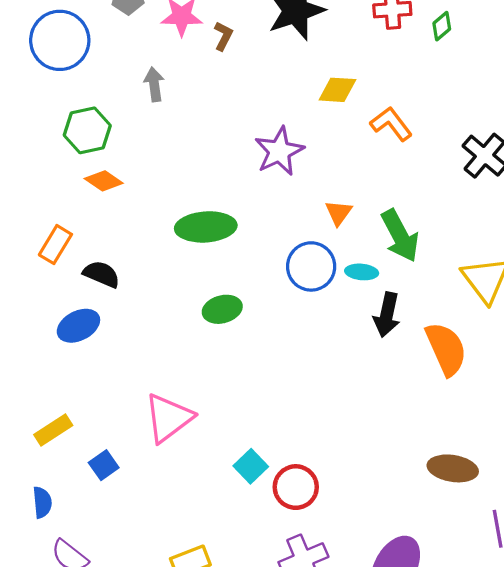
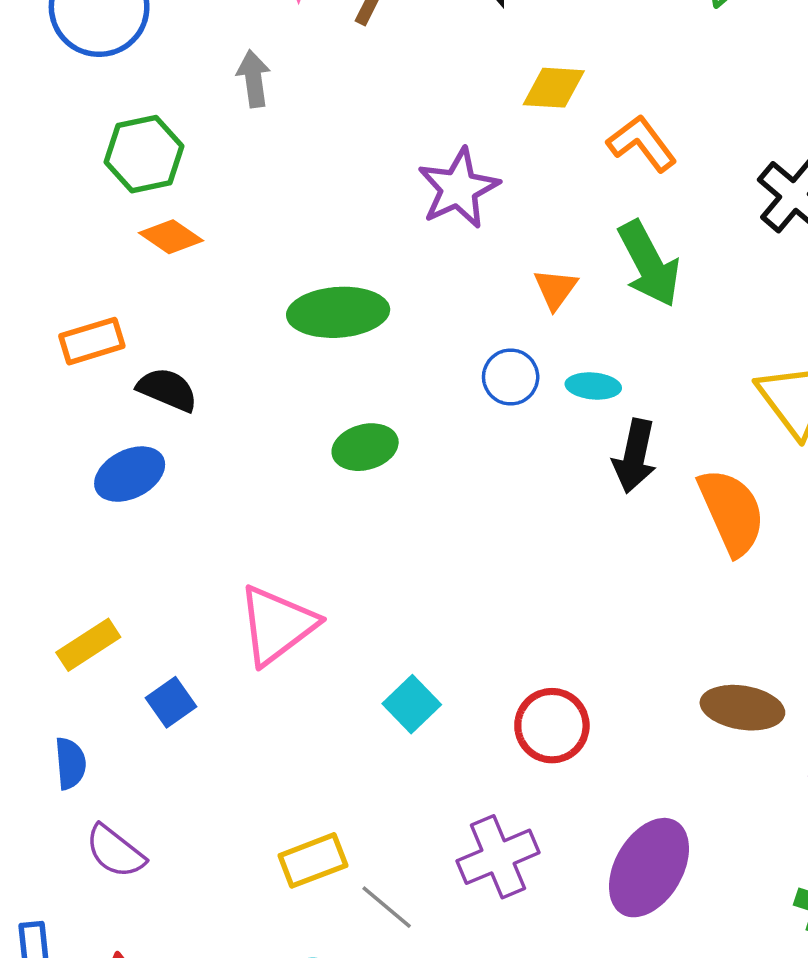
green arrow: (400, 236) -> (649, 264), moved
orange rectangle: (55, 245) -> (92, 341), turned 42
blue circle: (311, 266) -> (511, 377), size x0.7
red circle: (296, 487) -> (552, 726), moved

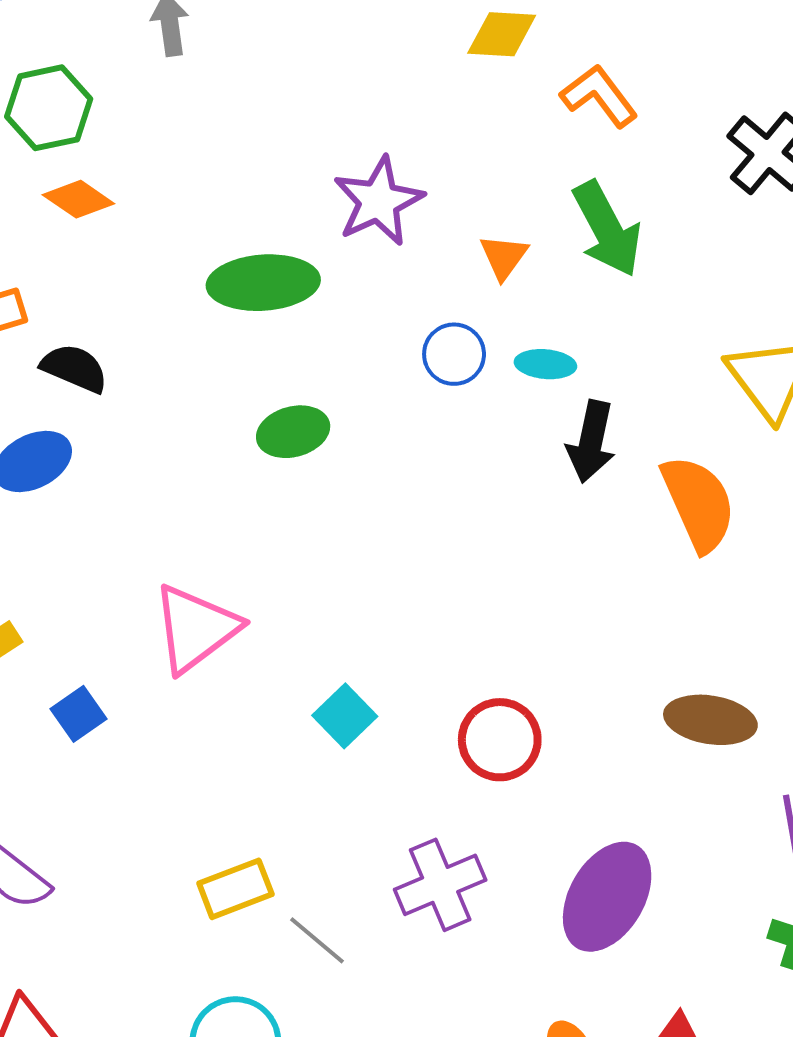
purple star: (458, 188) -> (379, 201), moved

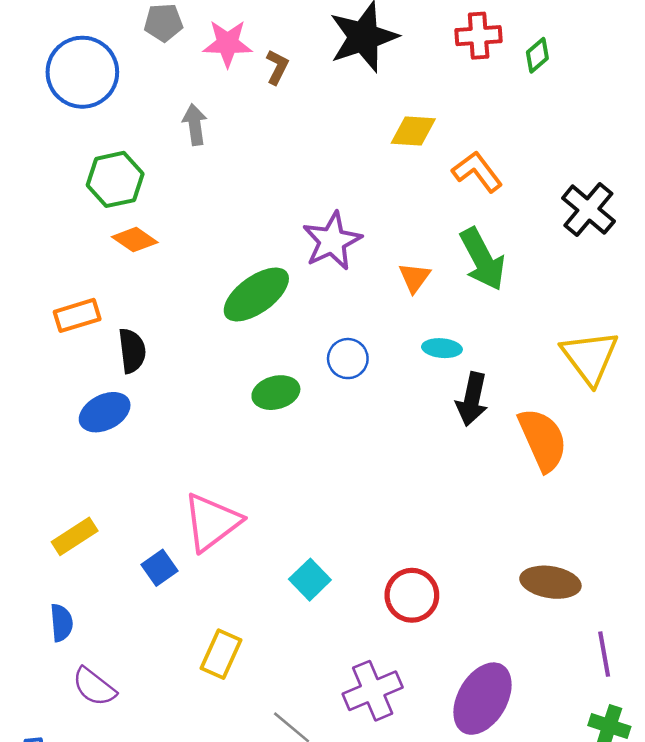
green ellipse: (263, 283) -> (256, 295), turned -32
blue circle: (454, 354) -> (348, 359), moved
black semicircle: (74, 368) -> (132, 351), turned 60
blue square: (78, 714) -> (160, 568), moved
yellow rectangle: (235, 889) -> (221, 654), moved, turned -45

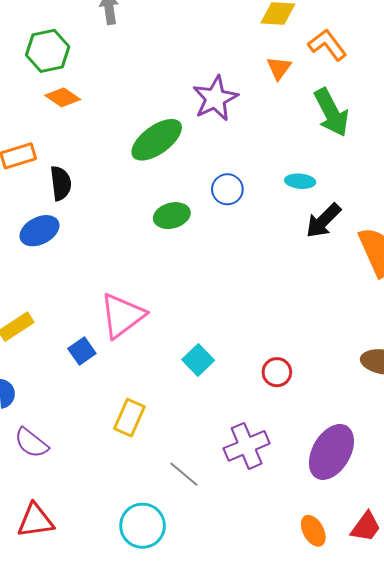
orange triangle: (415, 278) -> (279, 68), moved
black arrow: (472, 399) -> (323, 221), turned 33
red circle: (412, 595) -> (277, 372), size x0.7

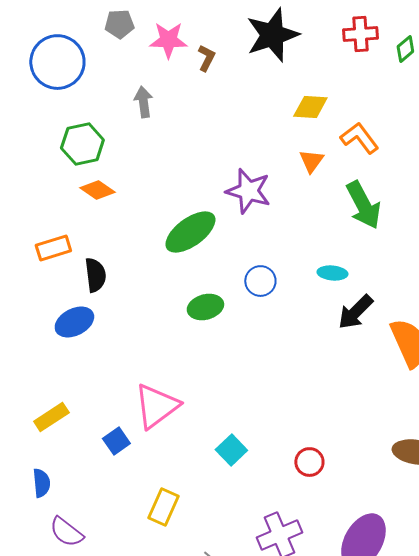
purple star: (215, 98) -> (248, 191), turned -30

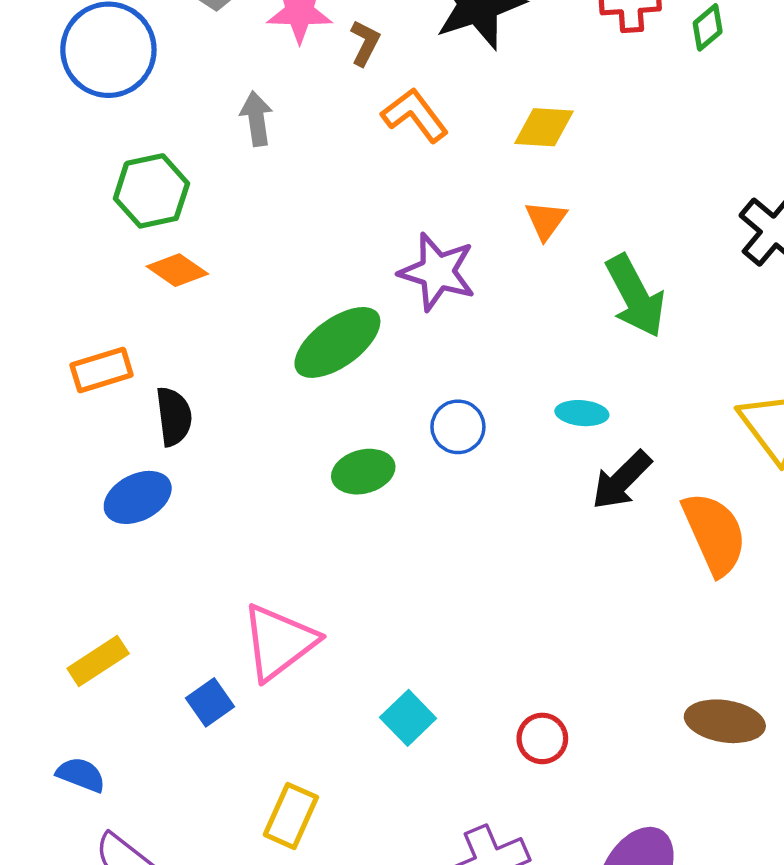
orange L-shape: (359, 138) -> (415, 115), moved
blue semicircle: (41, 483) -> (81, 775), turned -64

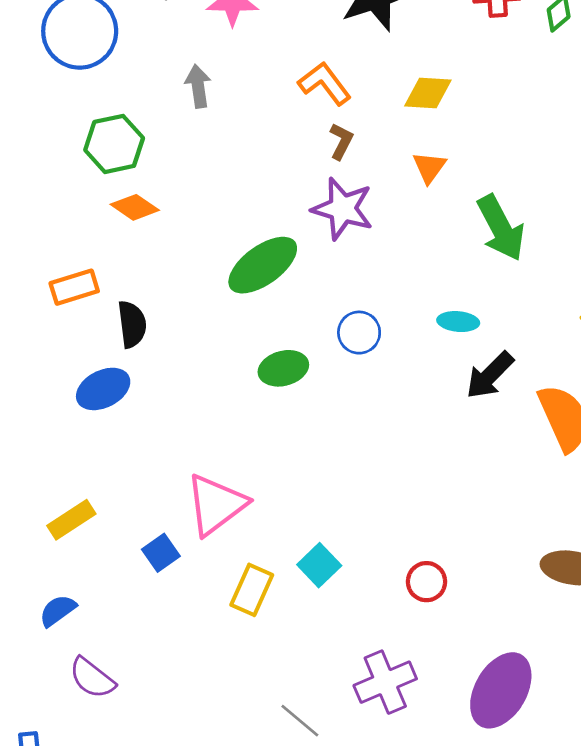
brown L-shape: (365, 43) -> (341, 141), moved
blue semicircle: (81, 775) -> (58, 611), turned -57
yellow rectangle: (291, 816) -> (252, 590), moved

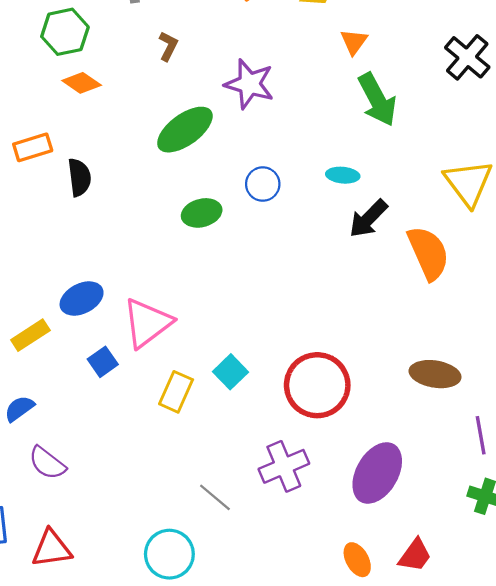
brown L-shape: (341, 141) -> (168, 46), moved
orange triangle: (429, 167) -> (354, 42), moved
blue ellipse: (103, 389) -> (82, 299), moved
red circle: (427, 582) -> (317, 385), size x2.0

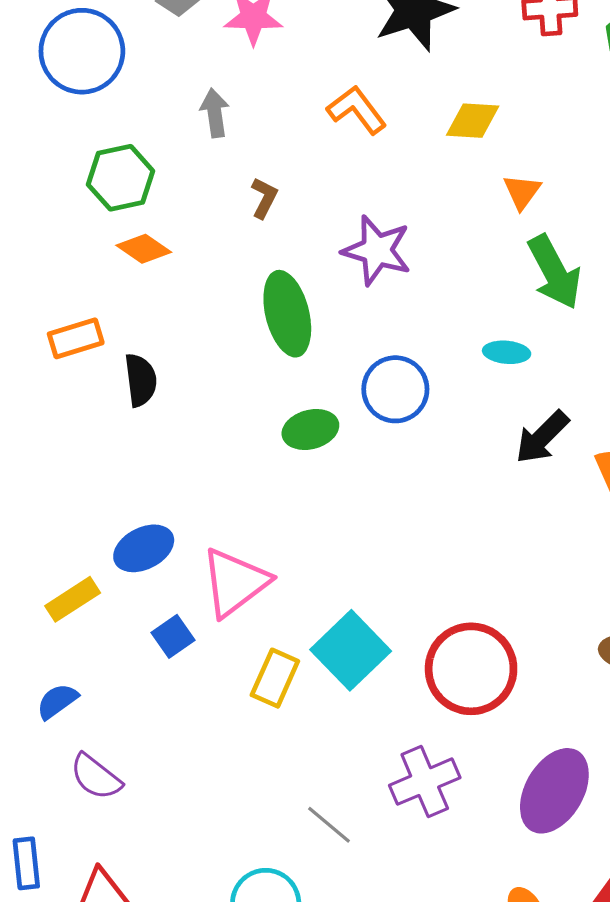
green ellipse: (185, 130) -> (287, 314), turned -68
cyan ellipse: (343, 175) -> (507, 352), moved
blue circle: (263, 184) -> (395, 389), size x1.4
cyan square: (231, 372) -> (351, 650), size x1.6

